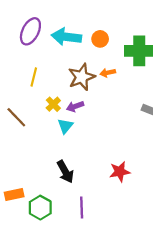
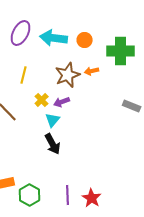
black arrow: (65, 172) -> (53, 144), moved
red star: (120, 172) -> (92, 198), moved, turned -30

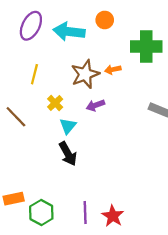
orange circle: (85, 40) -> (105, 20), moved
purple arrow: (62, 102) -> (95, 105), moved

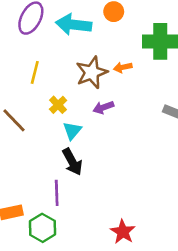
purple line: (85, 212) -> (57, 193), moved

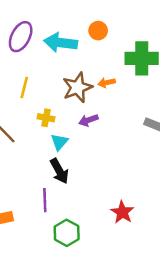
yellow cross: (58, 105) -> (46, 118), turned -35
green hexagon: (42, 228) -> (67, 233), moved
red star: (123, 232) -> (122, 212), moved

